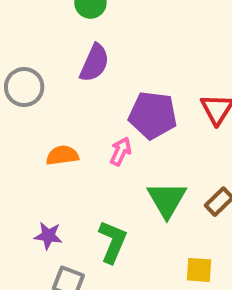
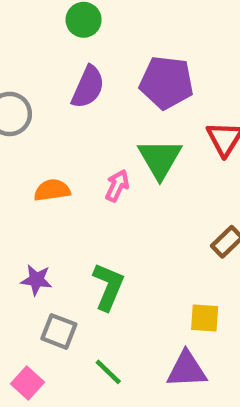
purple pentagon: (153, 115) -> (167, 83), moved
green triangle: (167, 200) -> (160, 159), moved

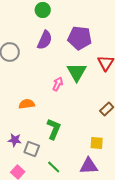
orange semicircle: (52, 190) -> (27, 104), moved
purple star: (36, 280) -> (15, 140), moved

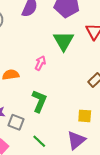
pink arrow: (58, 84) -> (40, 63), moved
purple triangle: (89, 166) -> (76, 140), turned -36

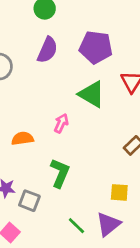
green triangle: (64, 41) -> (92, 94), turned -30
green line: (39, 141) -> (76, 226), moved

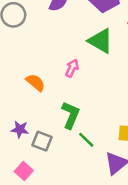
orange semicircle: (23, 138) -> (35, 83), turned 48
green line: (76, 226) -> (86, 140), moved

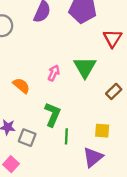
green triangle: (101, 41) -> (85, 67), moved, turned 30
green line: (86, 140) -> (66, 136), turned 49

